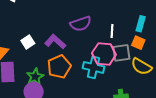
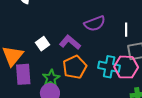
pink hexagon: (104, 54) -> (126, 67), moved

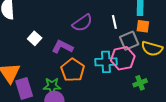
white square: (43, 44) -> (35, 38), moved
green star: (51, 78) -> (52, 86), turned -30

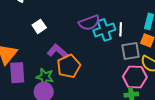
purple L-shape: (62, 47) -> (58, 51), moved
pink hexagon: (123, 58) -> (135, 77), moved
cyan cross: (106, 62) -> (104, 30), moved, turned -30

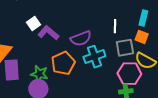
purple semicircle: (89, 23) -> (81, 38), moved
cyan cross: (104, 30) -> (94, 57), moved
purple L-shape: (58, 51) -> (48, 33), moved

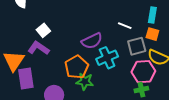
white line: (115, 26) -> (125, 26), turned -64
purple L-shape: (48, 33) -> (38, 48), moved
green star: (39, 74) -> (85, 82), moved

